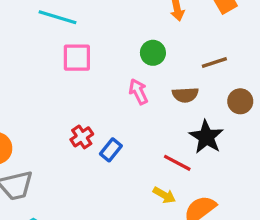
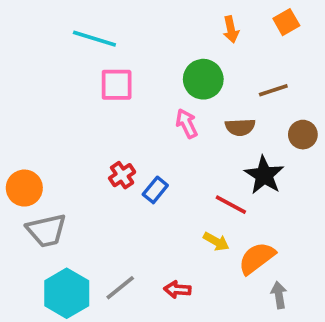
green circle: (153, 53) -> (203, 79), size x1.4

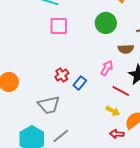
pink arrow: (187, 123) -> (107, 68), moved, turned 56
gray trapezoid: (46, 230) -> (49, 105), moved
red arrow: (177, 290) -> (117, 134), moved

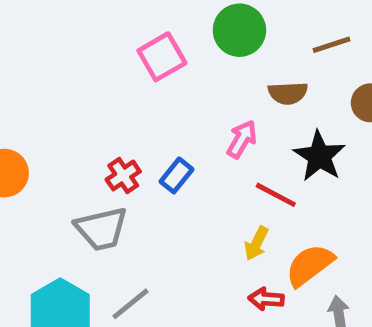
pink square: (59, 26) -> (162, 57), moved, turned -30
red cross: (62, 75) -> (123, 175), moved
yellow arrow: (113, 111) -> (256, 243), turned 88

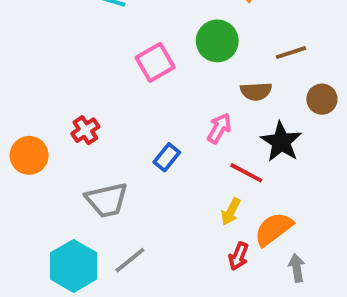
red cross: (123, 175) -> (85, 130), moved
red arrow: (266, 299) -> (239, 256), turned -72

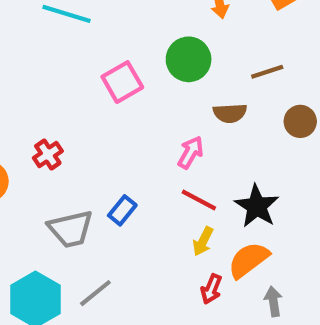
black star: (281, 142) -> (257, 206), moved
blue rectangle: (167, 157) -> (122, 210), moved
red line: (246, 173) -> (199, 200), moved

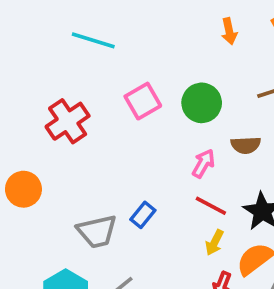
green circle: (189, 59) -> (202, 103), moved
brown semicircle: (230, 113) -> (246, 145), moved
red cross: (48, 154) -> (68, 121), moved, size x1.6

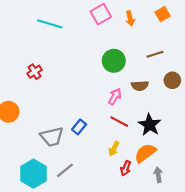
pink square: (143, 101) -> (101, 14), moved
red cross: (68, 121) -> (35, 72), size x0.6
yellow arrow: (214, 242) -> (114, 149), moved

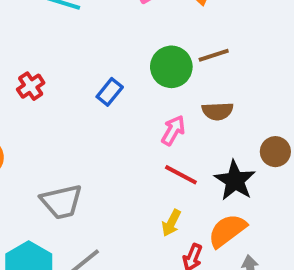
brown line: (155, 54) -> (214, 55), moved
brown circle: (172, 80) -> (275, 152), moved
blue rectangle: (79, 127) -> (110, 92), moved

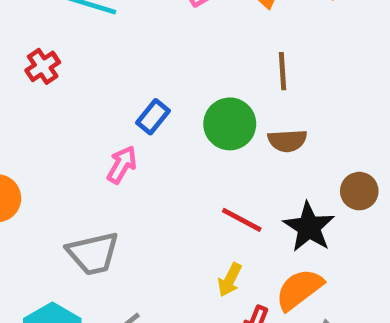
brown line: (214, 55) -> (283, 71), turned -76
green circle: (171, 67) -> (230, 124), moved
red cross: (31, 86) -> (43, 66), moved
pink arrow: (173, 130) -> (122, 165), moved

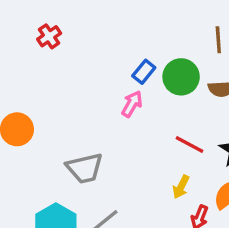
blue rectangle: (153, 117) -> (144, 72), moved
pink arrow: (122, 165) -> (132, 104), moved

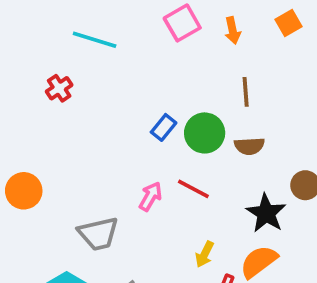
pink arrow: (132, 104) -> (151, 196), moved
red line: (190, 145) -> (193, 189), moved

